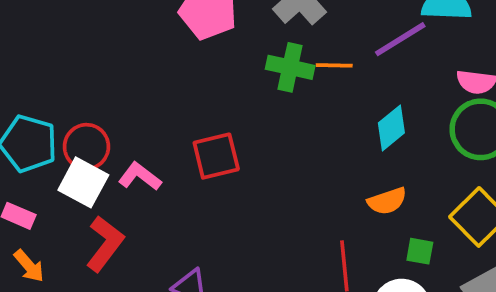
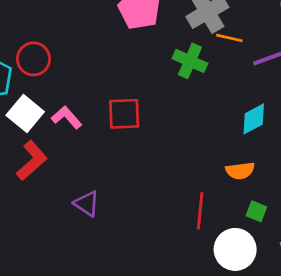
orange line: (334, 65) -> (229, 38), moved
red circle: (86, 147) -> (33, 59), moved

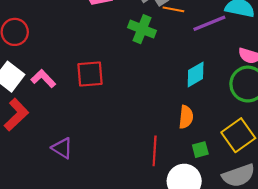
orange semicircle: (240, 171) -> (186, 117), turned -75
green square: (256, 211) -> (200, 150), turned -35

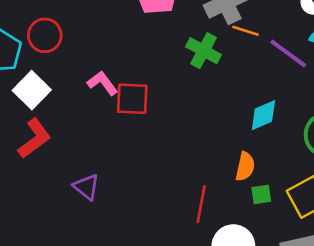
purple line: (209, 23) -> (288, 53), turned 52
pink L-shape: (43, 79) -> (102, 83), moved
green square: (200, 150) -> (261, 194), moved

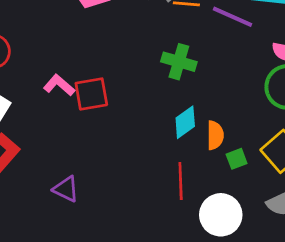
green cross: (204, 51) -> (179, 62), moved
cyan diamond: (263, 115) -> (185, 122), moved

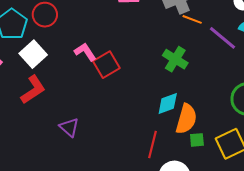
red square: (91, 94) -> (106, 65), turned -36
orange semicircle: (215, 135) -> (186, 119), size x1.4

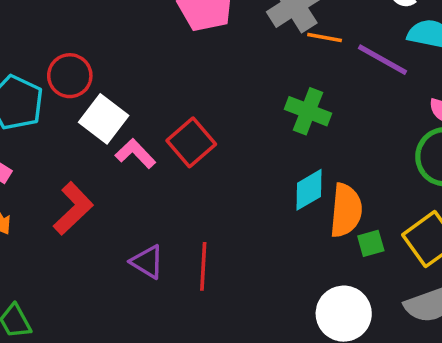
pink L-shape: (85, 52) -> (135, 154), moved
white square: (33, 54) -> (104, 119), moved
red line: (153, 145) -> (203, 266), moved

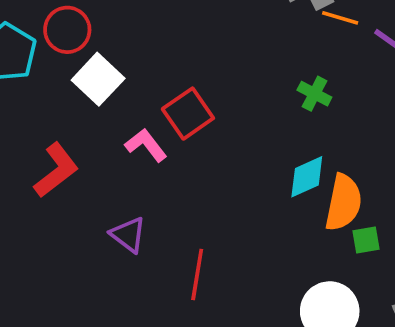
green cross: (308, 111) -> (314, 94), size x0.7
pink L-shape: (135, 154) -> (146, 145), moved
red line: (203, 266) -> (197, 275), moved

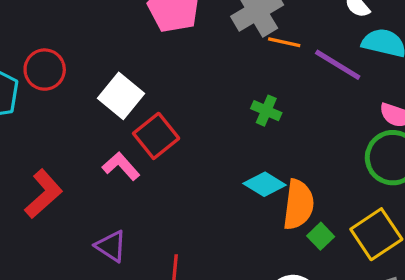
white square: (98, 79) -> (121, 96), moved
cyan diamond: (307, 177) -> (265, 184), turned 60
green square: (366, 240) -> (321, 236), turned -30

